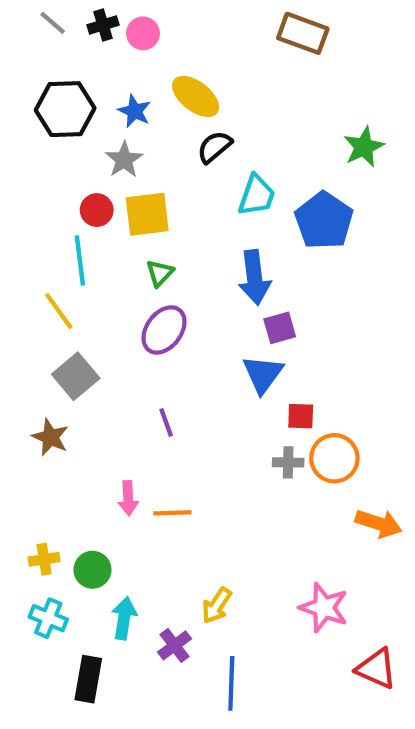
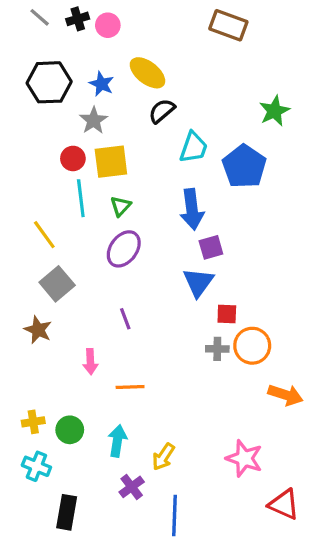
cyan line: (80, 261) -> (81, 198), moved
pink arrow: (128, 498) -> (90, 362), moved
cyan arrow: (124, 618) -> (117, 441), moved

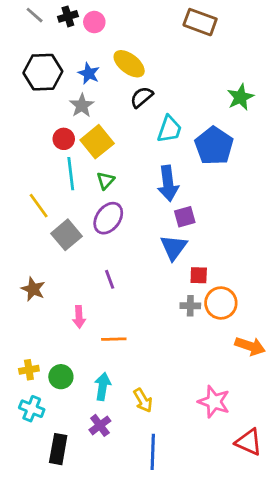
yellow square: (111, 162) -> (97, 142), turned -32
gray square: (57, 284) -> (67, 235), moved
yellow arrow: (163, 457) -> (143, 400), turned -65
purple cross: (132, 487) -> (100, 425), moved

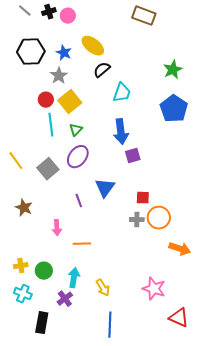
blue pentagon: (214, 146) -> (174, 109), moved
yellow line: (39, 206) -> (16, 161), moved
blue triangle: (174, 247) -> (105, 188), moved
purple cross: (100, 425) -> (65, 299), moved

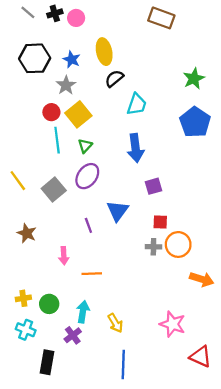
yellow ellipse: (93, 46) -> (104, 52), turned 40
purple square: (133, 156) -> (153, 186), moved

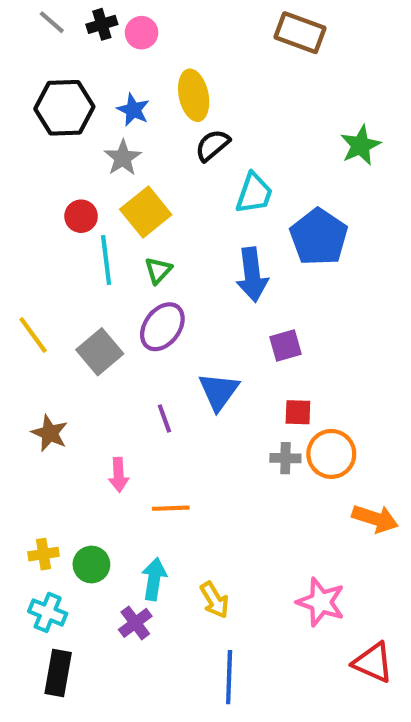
red circle: (51, 112) -> (81, 216), moved
blue pentagon: (195, 122) -> (319, 237), moved
black rectangle: (47, 362) -> (58, 673), moved

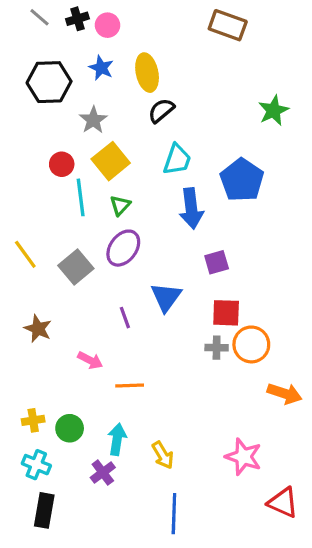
blue star: (133, 110) -> (101, 68), moved
cyan trapezoid: (254, 193) -> (177, 160), moved
red square: (298, 412) -> (226, 313), size x1.4
pink arrow: (119, 475) -> (90, 360), turned -60

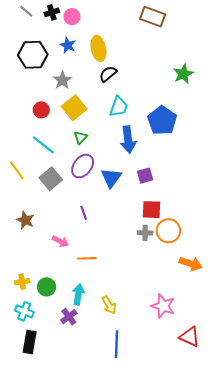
cyan line: (81, 197) -> (43, 145), moved, turned -45
blue triangle: (166, 297) -> (111, 178), moved

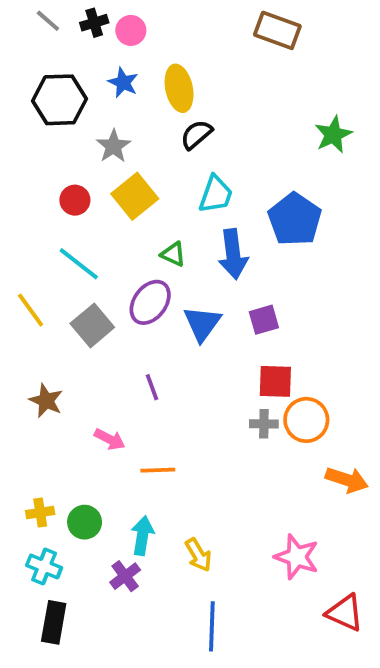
green triangle: (80, 137) -> (173, 254), moved, turned -48

